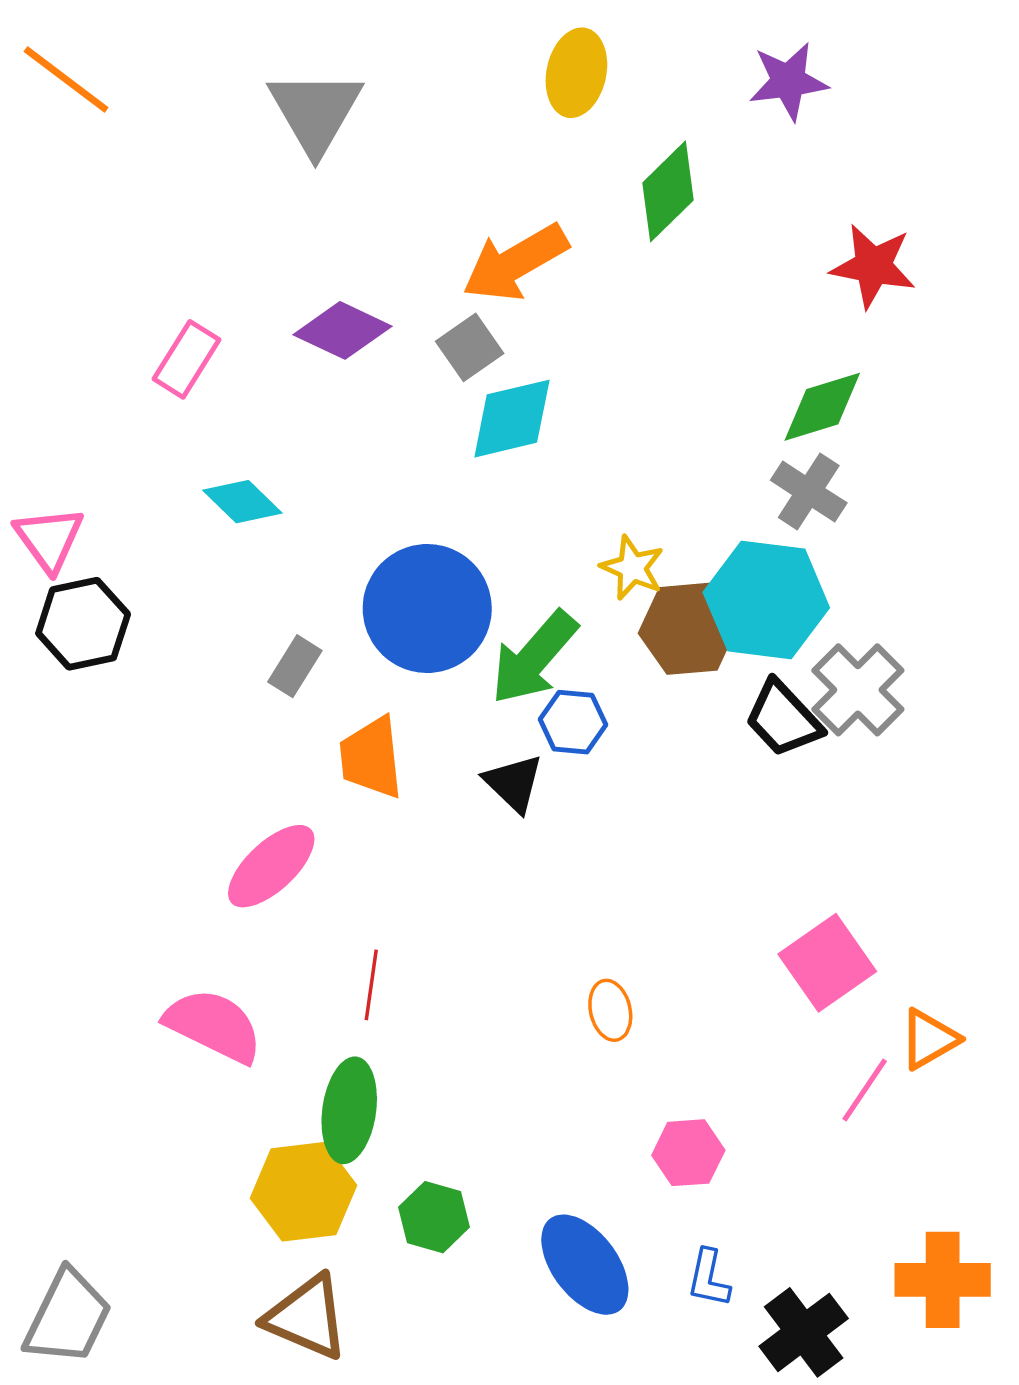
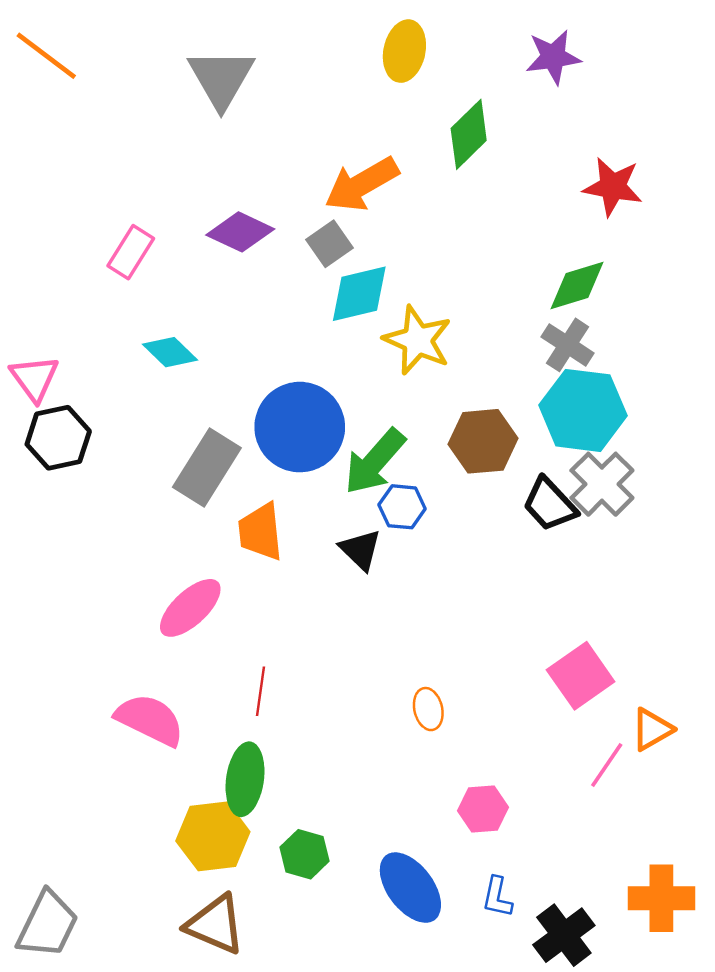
yellow star: (632, 568) -> (418, 340), moved, size x1.5
cyan hexagon: (766, 600) -> (583, 410), moved
gray rectangle: (295, 666) -> (207, 467), size x1.8

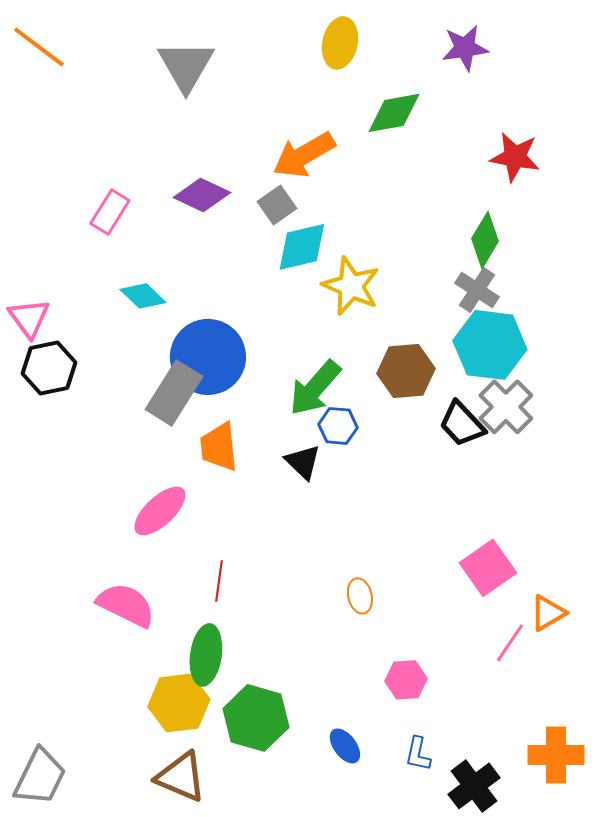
green diamond: (469, 134) -> (394, 113), turned 34
green diamond: (577, 285) -> (485, 240), turned -42
blue circle: (300, 427) -> (208, 357), moved
green hexagon: (305, 854) -> (256, 718), size x1.6
blue ellipse: (410, 888) -> (345, 746), size x0.6

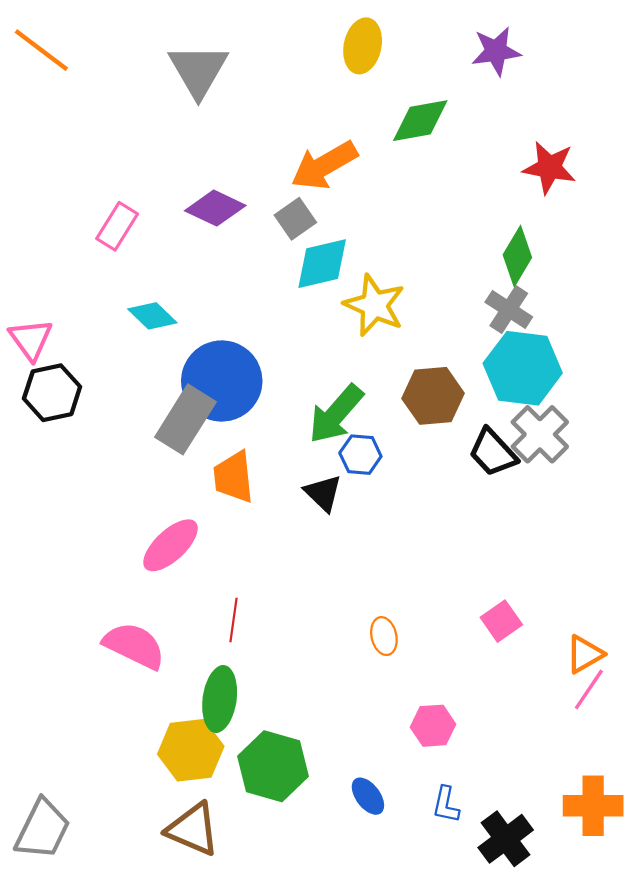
pink square: (488, 568) -> (501, 621), moved, size x0.7
pink line: (510, 643) -> (589, 689), moved

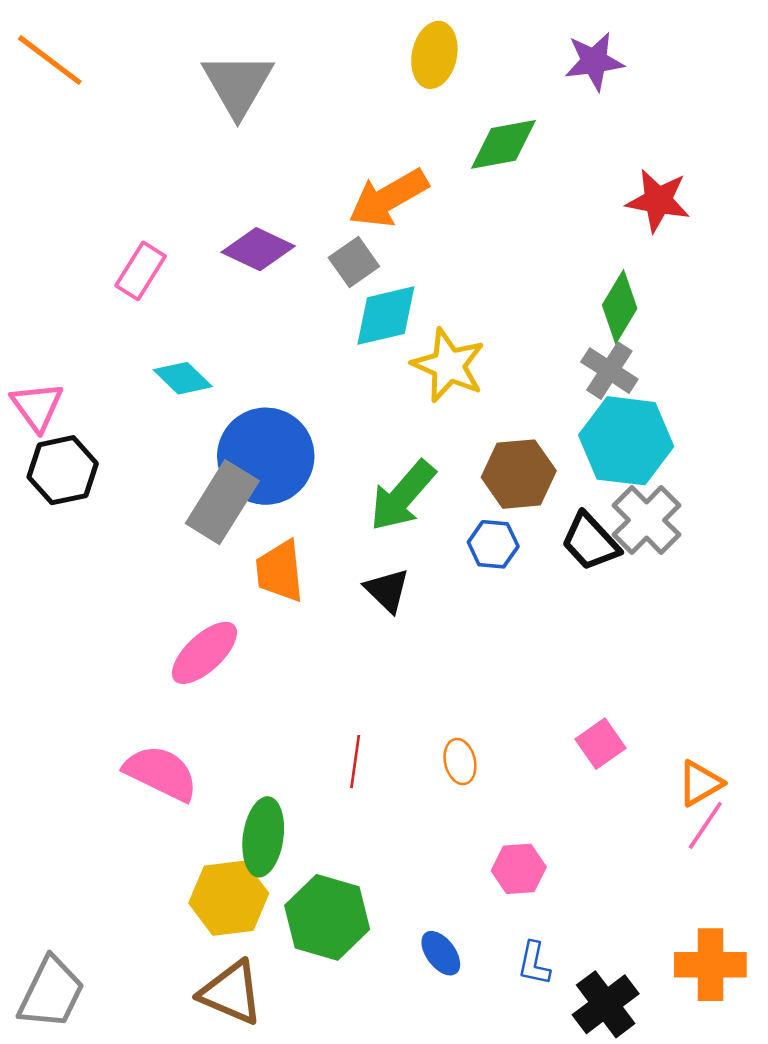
blue hexagon: (360, 455) -> (493, 544), moved
red line: (233, 620) -> (355, 762), moved

